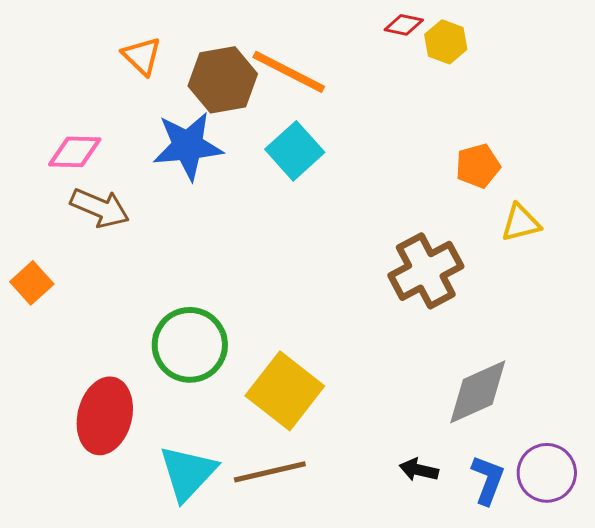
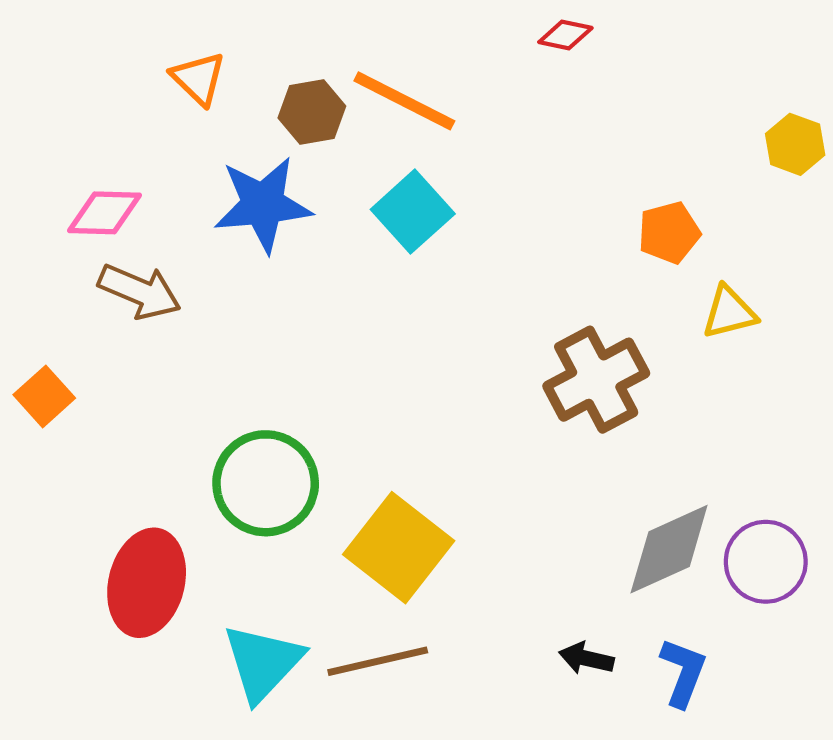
yellow hexagon: (446, 42) -> (795, 144), moved
brown hexagon: (223, 80) -> (312, 112), size x0.7
purple circle: (547, 473) -> (766, 562), moved

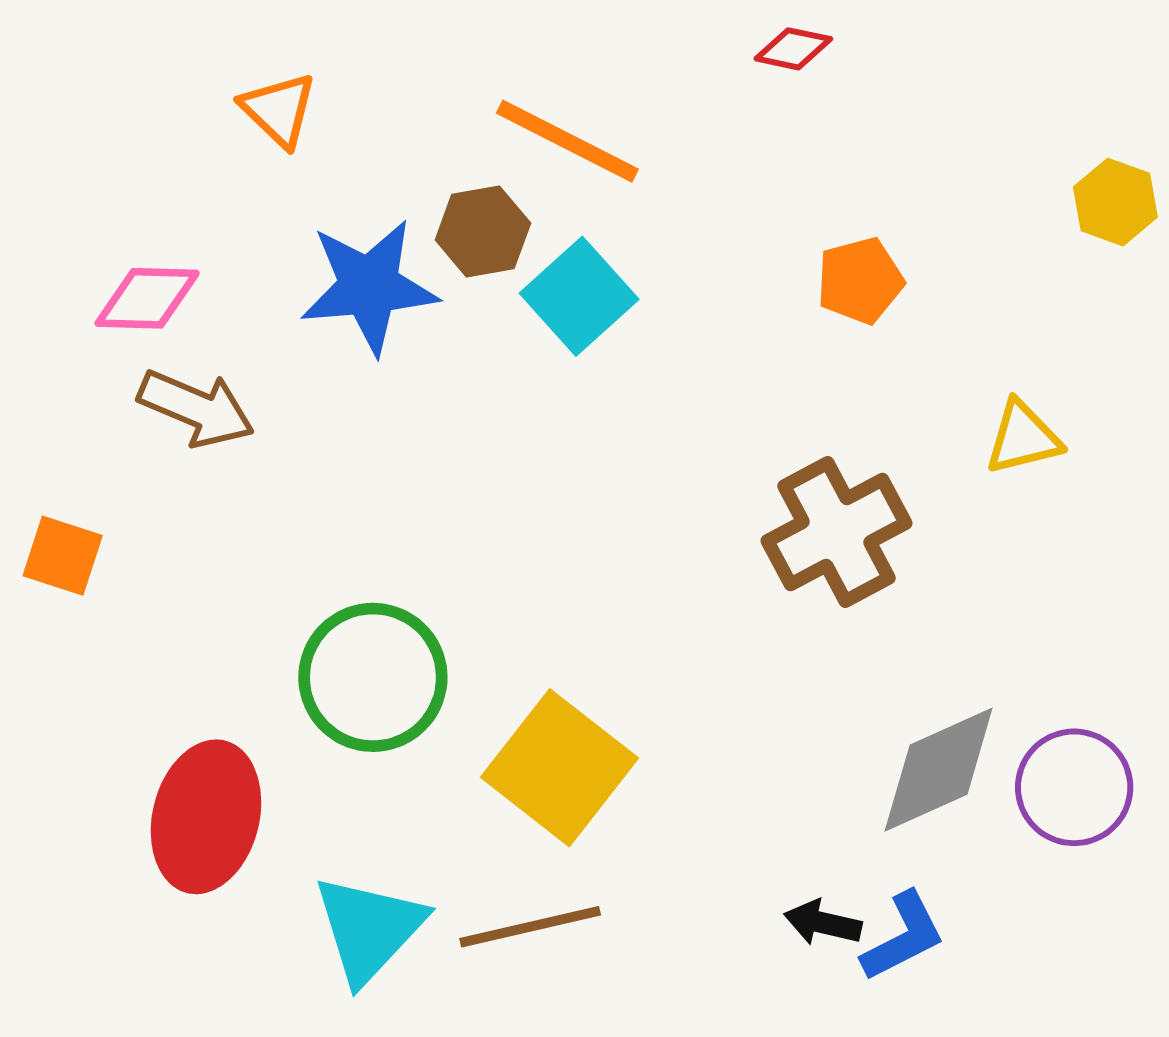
brown hexagon: (312, 112) -> (483, 231), moved
orange pentagon: (669, 233) -> (860, 281), moved
orange square: (44, 396) -> (63, 556), turned -30
blue L-shape: (683, 672) -> (903, 937), moved, turned 42

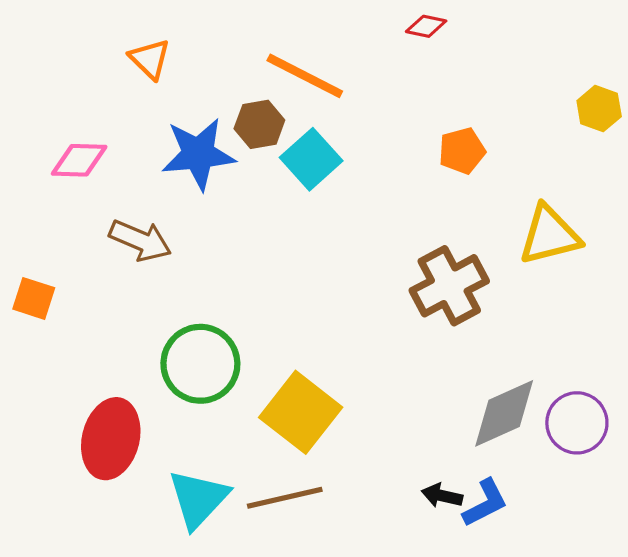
brown arrow: (196, 408) -> (140, 240), moved
yellow triangle: (1023, 438) -> (550, 235), size x1.5

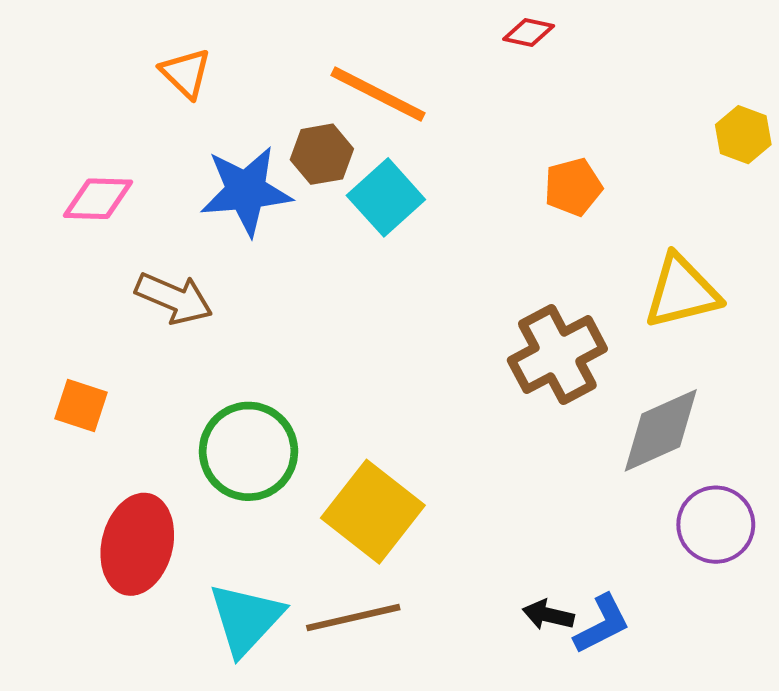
orange square: (34, 298) -> (81, 406), moved
gray diamond: (504, 413) -> (661, 430), moved

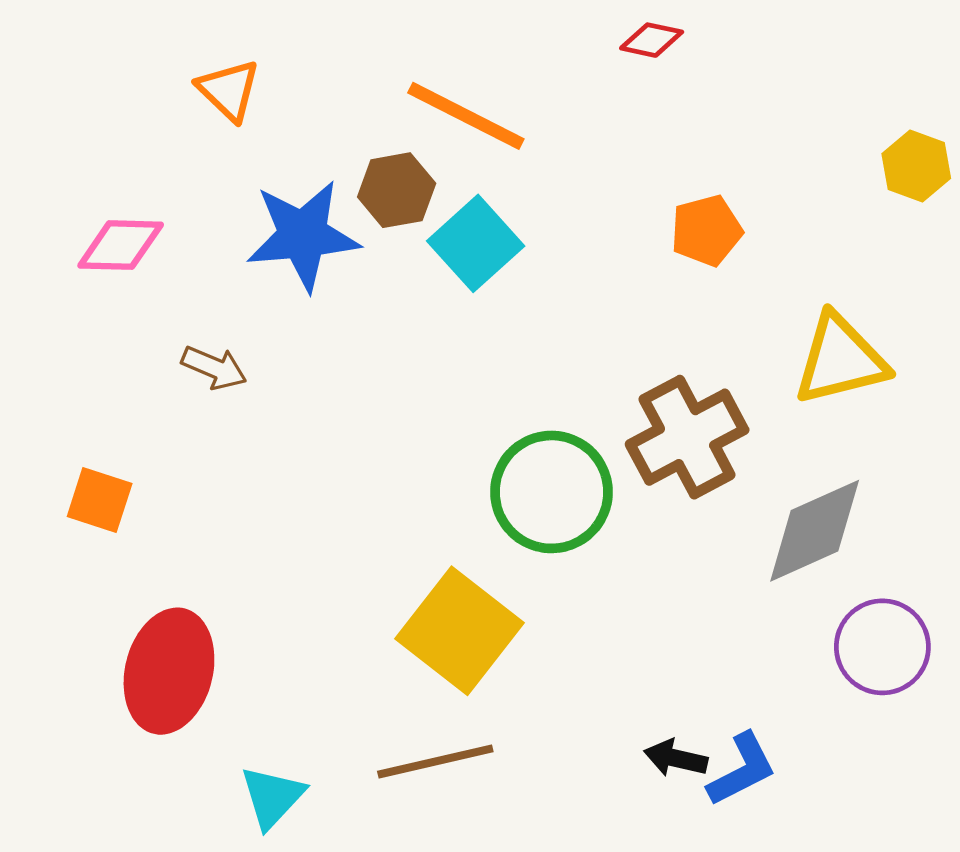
brown arrow: (174, 298) -> (214, 368), size x0.7
green circle: (249, 451) -> (551, 492), moved
cyan triangle: (246, 619) -> (272, 797), moved, size x0.7

